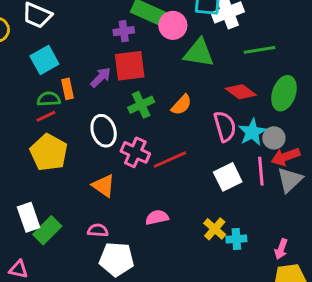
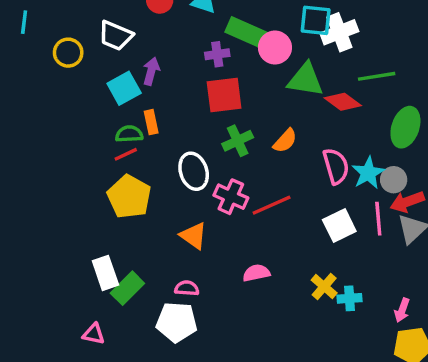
purple arrow: (101, 77) -> (151, 71), moved, turned -30
red diamond: (241, 92) -> (343, 102), moved
white pentagon: (117, 259) -> (177, 322), moved

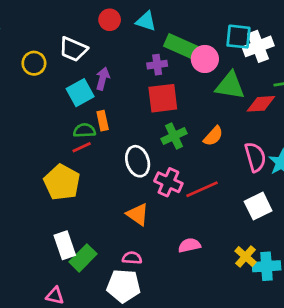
red diamond: (343, 102) -> (261, 104), turned -40
yellow pentagon: (129, 197) -> (62, 182), moved
cyan cross: (350, 298) -> (266, 266), size x1.4

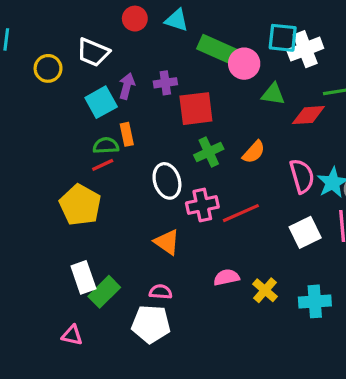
purple cross: (157, 65) -> (165, 83), moved
green triangle: (230, 86) -> (273, 94), size x0.7
pink cross: (168, 182) -> (202, 205), turned -36
yellow cross: (245, 256) -> (265, 290), moved

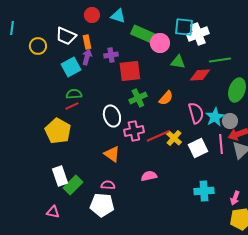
orange rectangle: (127, 134) -> (87, 42), moved
yellow cross: (265, 290) -> (174, 138), moved

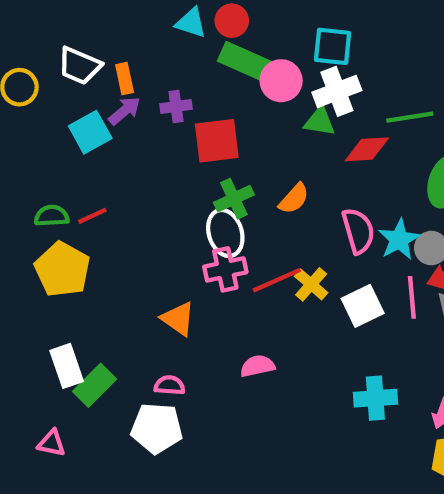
red circle: (92, 15) -> (232, 21), moved
white cross: (198, 34) -> (337, 91), moved
purple arrow: (87, 57) -> (125, 111), turned 35
green semicircle: (74, 94) -> (52, 216), moved
white ellipse: (112, 116) -> (225, 233), moved

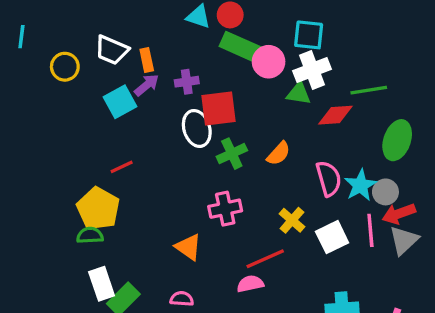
green semicircle: (52, 216) -> (90, 235), moved
white ellipse: (225, 233) -> (197, 128), moved
red line: (277, 280) -> (265, 259), moved

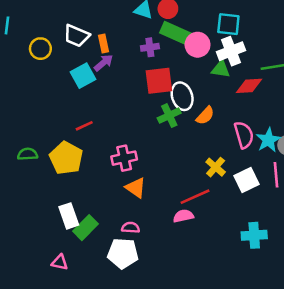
purple cross: (187, 82) -> (150, 47), moved
white ellipse: (197, 128) -> (182, 96), moved
pink cross: (225, 209) -> (124, 158), moved
green semicircle: (90, 235) -> (28, 154), moved

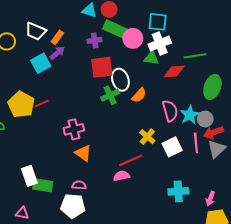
orange rectangle: (104, 43) -> (57, 37), turned 48
yellow pentagon: (66, 158) -> (21, 105), moved
green rectangle: (85, 228) -> (43, 185), turned 54

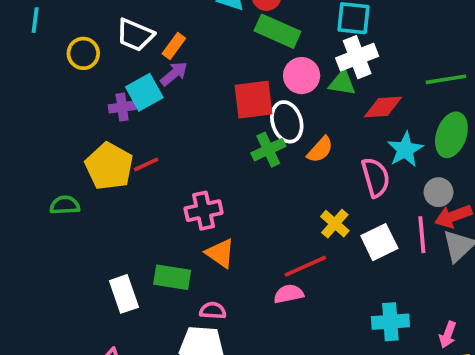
pink circle: (133, 38) -> (302, 76), moved
purple cross: (95, 40) -> (122, 107), moved
green line: (195, 56) -> (446, 79), moved
cyan star: (190, 115) -> (405, 150), moved
green rectangle: (43, 185) -> (172, 277), moved

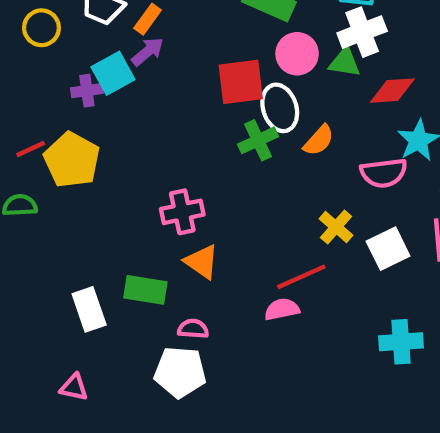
red line: (146, 164) -> (31, 149), moved
pink semicircle: (376, 177) -> (384, 173), turned 99

